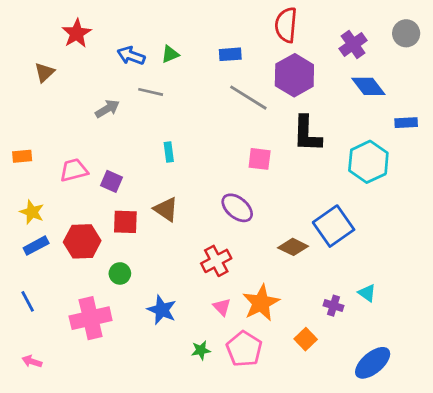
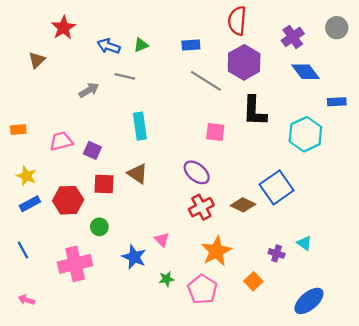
cyan rectangle: (169, 152) -> (140, 126), size x1.6
red cross: (216, 261) -> (201, 207), moved
pink triangle: (222, 307) -> (162, 240), moved
green star: (201, 350) -> (167, 279), moved

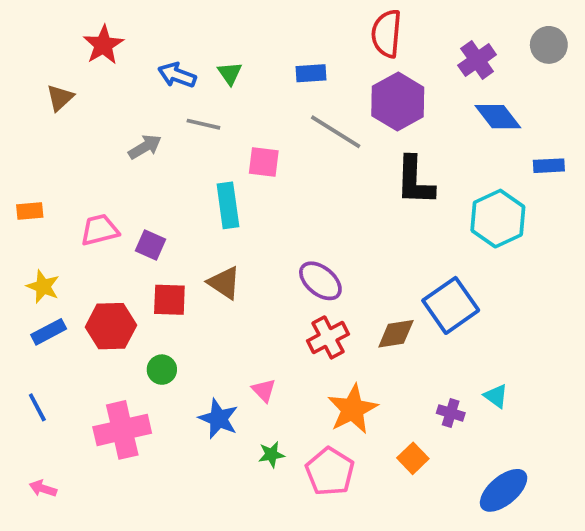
green triangle: (141, 45) -> (230, 73), turned -42
pink square: (215, 132) -> (264, 162), moved
brown diamond: (243, 205) -> (396, 334), turned -35

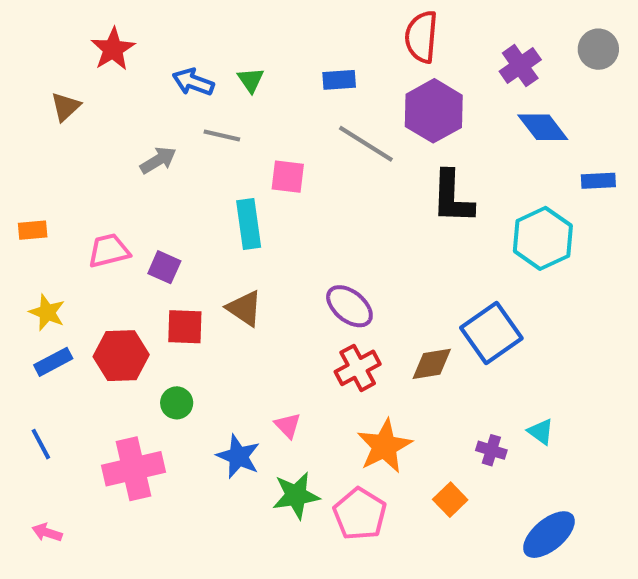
green star: (271, 455) -> (296, 495), size x1.6

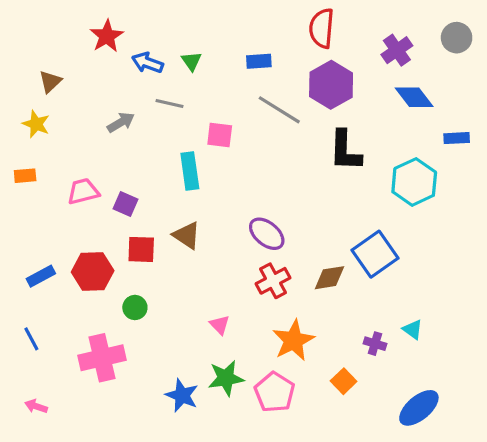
red star: (113, 49) -> (107, 36), moved
yellow star: (47, 312) -> (36, 124), moved
blue star: (238, 456) -> (182, 395), moved

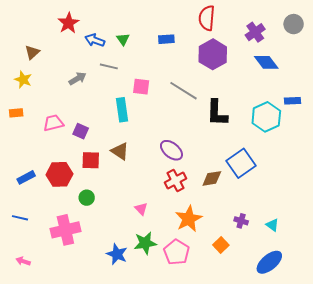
gray line: (279, 110) -> (184, 91), moved
blue rectangle: (457, 138) -> (293, 101), moved
black L-shape: (345, 151) -> (217, 113), moved
cyan triangle: (413, 329) -> (272, 225), moved
blue line: (31, 339) -> (20, 218), turned -49

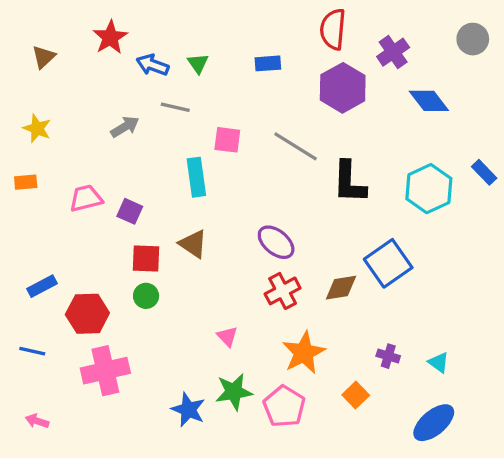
purple cross: (255, 32) -> (393, 52), moved
brown triangle: (32, 52) -> (44, 57), moved
blue rectangle: (293, 101) -> (484, 172), moved, turned 49
red hexagon: (59, 174) -> (87, 314), moved
green circle: (87, 198) -> (146, 296), moved

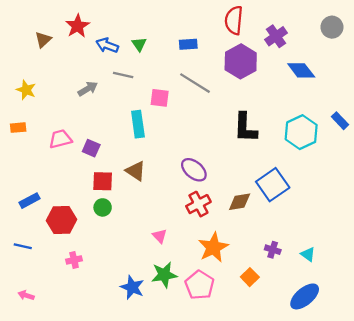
brown triangle: (44, 57) -> (43, 40), moved
gray line: (296, 146) -> (195, 83), moved
pink cross: (105, 371) -> (74, 260), size x0.5

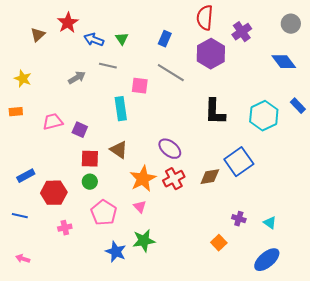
blue rectangle: (188, 44) -> (165, 39), turned -63
blue diamond: (301, 70) -> (284, 62), moved
orange star: (213, 247) -> (143, 179), moved
pink pentagon: (200, 285) -> (104, 213), moved

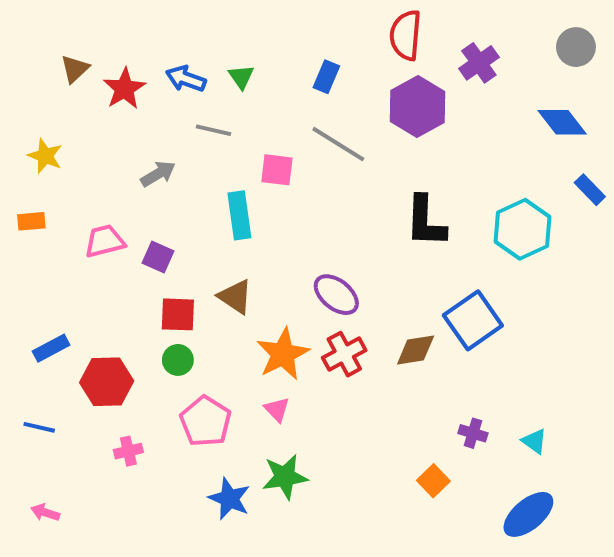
red star: (68, 23) -> (124, 89), moved
gray arrow: (77, 78) -> (158, 174), moved
blue rectangle: (298, 106) -> (590, 190), moved

